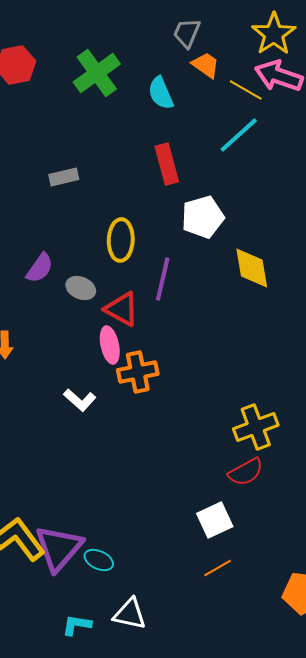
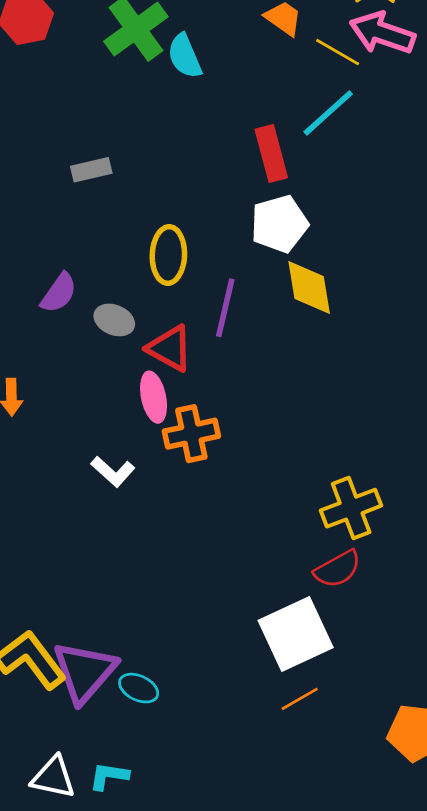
cyan semicircle: (161, 93) -> (185, 56), moved
red rectangle: (167, 164) -> (271, 154), moved
yellow diamond: (252, 268) -> (309, 287), moved
white square: (215, 520) -> (296, 634), size x1.5
white triangle: (130, 614) -> (53, 777), moved

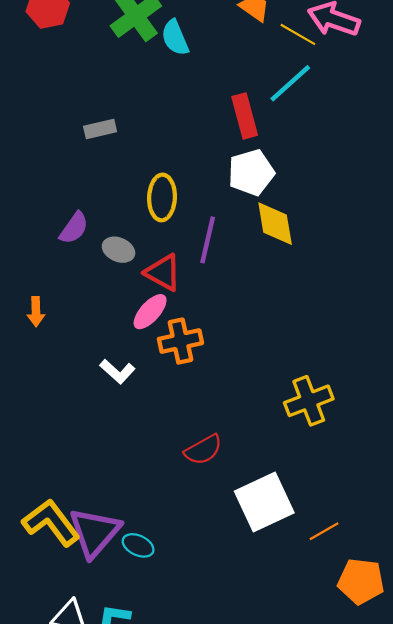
pink ellipse: (154, 397) -> (150, 312), turned 54
red semicircle: (338, 569) -> (203, 450), moved
orange line: (300, 699) -> (324, 531), moved

